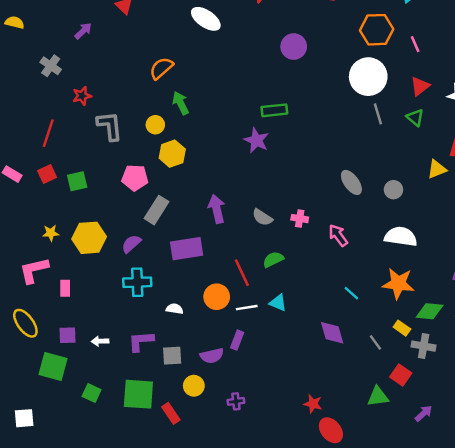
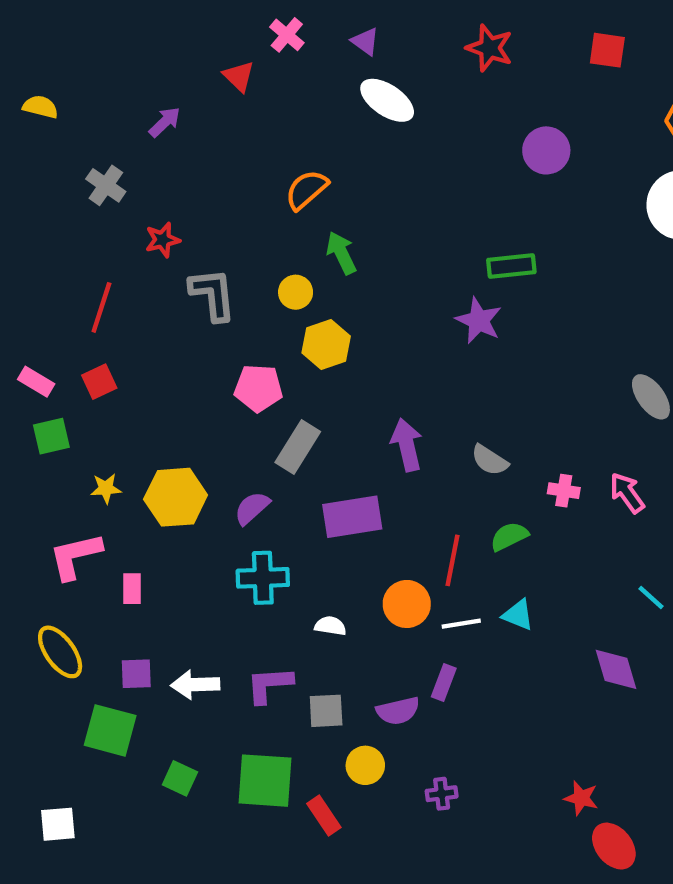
green square: (77, 181) -> (51, 436), moved
pink cross: (300, 219) -> (564, 491), moved
red line: (242, 273) -> (453, 560), turned 36
white arrow: (100, 341) -> (195, 685), size x1.5

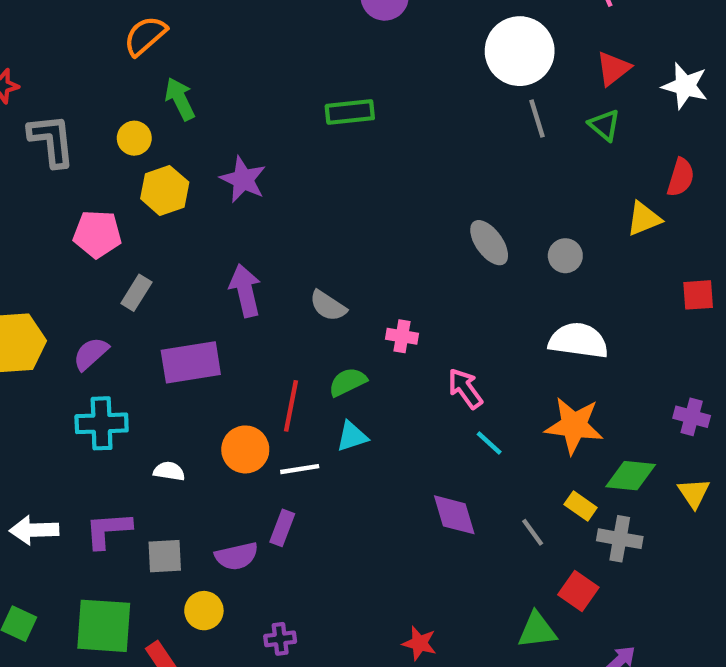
purple star: (479, 321) -> (243, 180), moved
gray rectangle: (298, 447) -> (136, 293), size x0.7
pink arrow: (627, 493) -> (465, 389), moved
cyan triangle: (518, 615) -> (352, 436), moved, turned -40

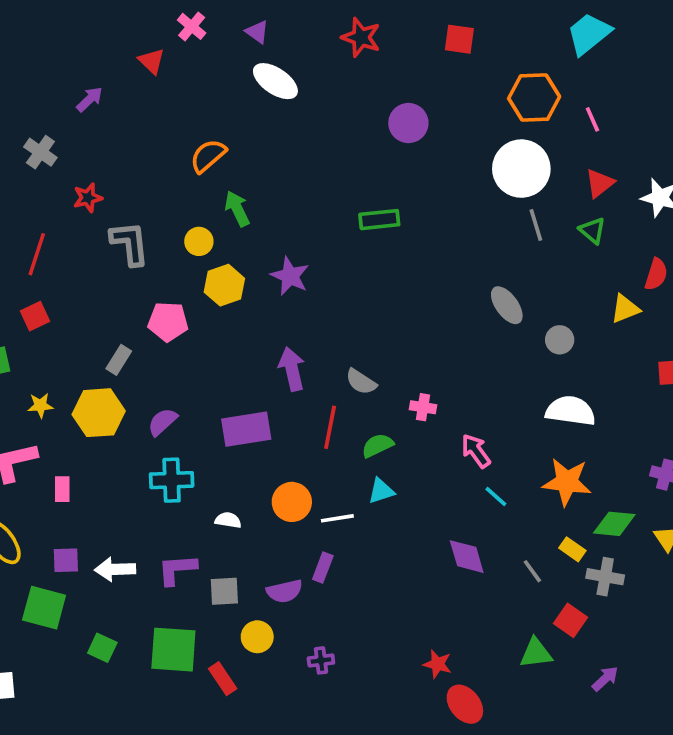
gray ellipse: (489, 243) -> (507, 305), moved
gray rectangle: (136, 293) -> (119, 360), moved
red line: (291, 406) -> (330, 427), moved

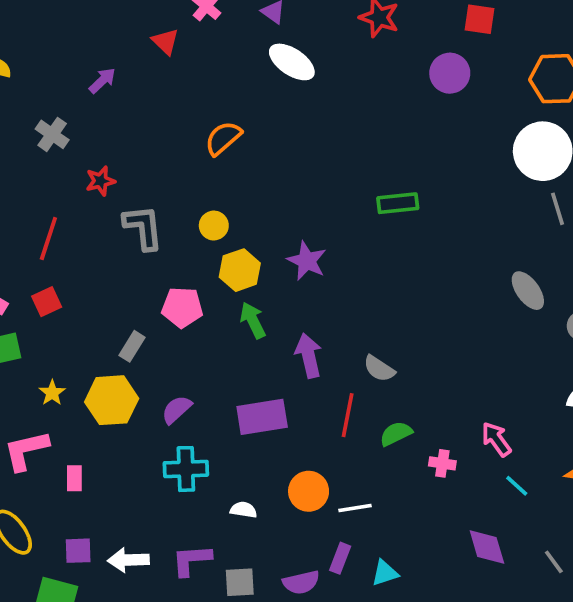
purple circle: (408, 123) -> (450, 73), moved
green arrow: (237, 209) -> (253, 320), moved
yellow star: (40, 405) -> (52, 393), turned -30
pink cross: (423, 407) -> (442, 463), moved
cyan triangle: (381, 491) -> (385, 573), moved

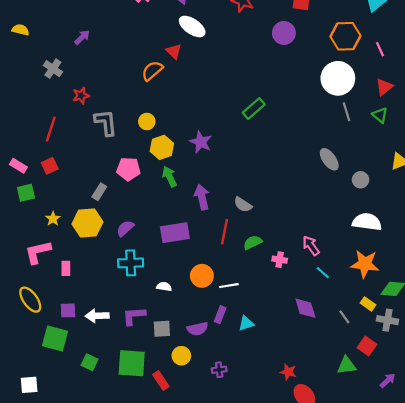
red triangle: (165, 42) -> (174, 51), moved
green rectangle: (398, 203) -> (254, 109), turned -35

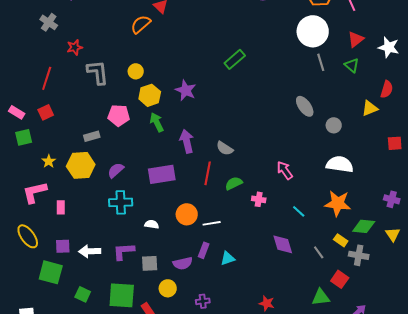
gray rectangle: (99, 192) -> (92, 136), turned 42
pink arrow: (311, 246) -> (285, 170), moved

